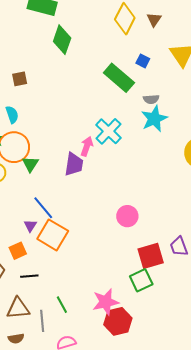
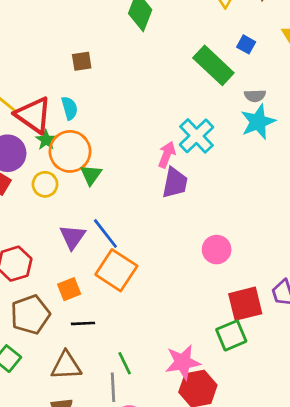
purple trapezoid: (74, 164) -> (175, 183), moved
purple triangle: (30, 226) -> (73, 237), moved, size x1.5
gray line: (42, 321) -> (113, 387), moved

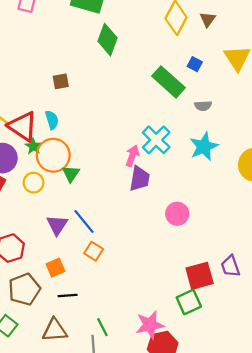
cyan star: (258, 122) -> (204, 147), moved
pink circle: (217, 250) -> (177, 214), moved
orange square: (116, 270) -> (94, 251), size x0.6

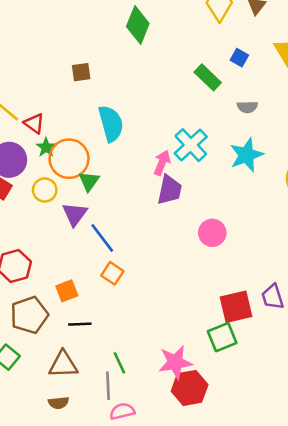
green rectangle: (169, 82) -> (208, 77), size x0.7
cyan semicircle: (52, 120) -> (111, 124), moved, size x1.6
red triangle: (23, 126) -> (34, 123), size x0.6
purple triangle: (57, 225) -> (75, 214), moved

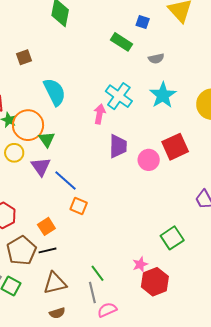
purple trapezoid: (170, 190) -> (118, 146), moved
red square: (236, 307) -> (175, 147), moved
black line: (80, 324) -> (47, 250), moved
pink star: (175, 362) -> (140, 264), size x0.6

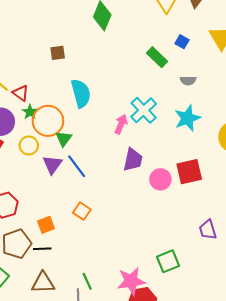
blue line: (65, 181) -> (77, 166), moved
pink star: (140, 264) -> (131, 281), size x1.8

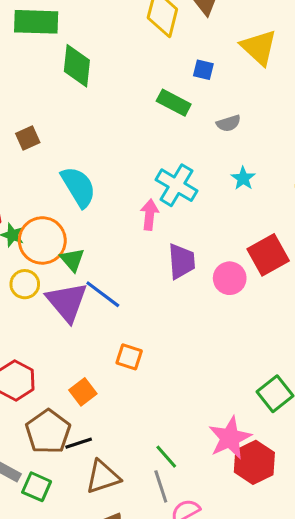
cyan star: (187, 118) -> (243, 178), size x0.6
purple triangle: (52, 164) -> (67, 302), size x1.4
black line: (42, 249) -> (79, 443), moved

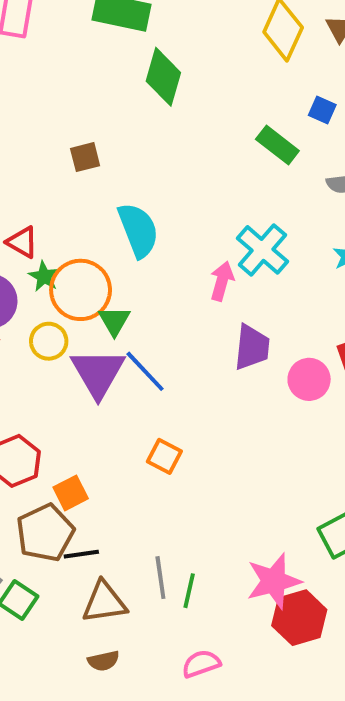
orange square: (83, 392) -> (71, 493), moved
green line: (166, 457) -> (189, 591), turned 44
gray line: (161, 486) -> (160, 578), moved

